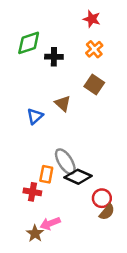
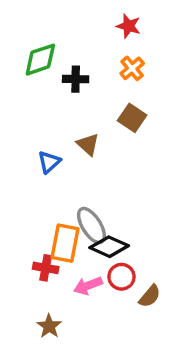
orange rectangle: (46, 174) -> (65, 243), size x1.5
red circle: (102, 198) -> (121, 277), moved
pink arrow: (50, 223) -> (88, 286), moved

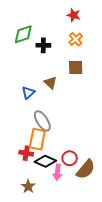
brown square: (132, 118) -> (76, 68), turned -35
gray ellipse: (91, 226) -> (42, 121), moved
black diamond: (109, 247) -> (45, 161), moved
pink arrow: (88, 286) -> (57, 172), moved, turned -63
brown semicircle: (150, 296) -> (86, 169), size x1.5

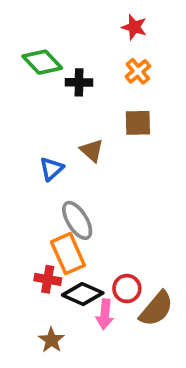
green diamond: (23, 34) -> (42, 62), turned 65
orange rectangle: (37, 139) -> (68, 254), turned -35

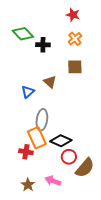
gray ellipse: (77, 220) -> (42, 120), turned 40
black diamond: (83, 294) -> (61, 141), moved
pink arrow: (105, 314) -> (53, 181), moved, turned 105

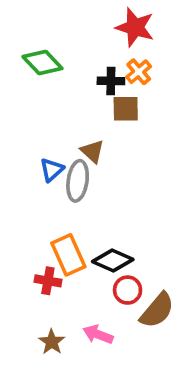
red star: (73, 15) -> (135, 27), size x1.5
black cross: (43, 45) -> (111, 81), moved
brown square: (75, 67) -> (126, 109), moved
gray ellipse: (42, 120) -> (78, 181), moved

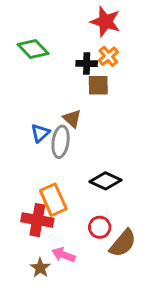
black diamond: (113, 260) -> (105, 181), moved
red cross: (48, 281) -> (37, 220), size x1.5
pink arrow: (98, 334) -> (63, 255), moved

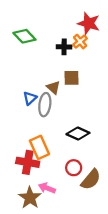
red star: (105, 22) -> (89, 23), moved
brown square: (98, 85) -> (72, 78), moved
brown star: (40, 268) -> (30, 198), size x1.5

